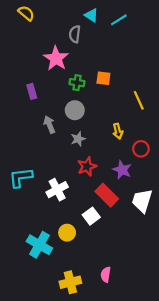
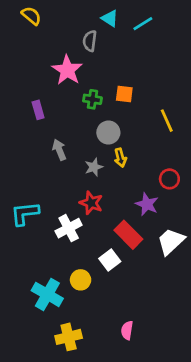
gray circle: (75, 110) -> (108, 133), moved
yellow arrow: (118, 131) -> (120, 158), moved
red star: (87, 166) -> (91, 203), moved, turned -30
white trapezoid: (142, 201) -> (171, 241), turned 30
yellow cross: (70, 282) -> (69, 337), moved

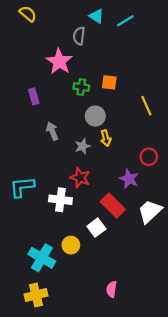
white cross: (69, 228) -> (60, 200), turned 35
yellow cross: (69, 337) -> (36, 295), moved

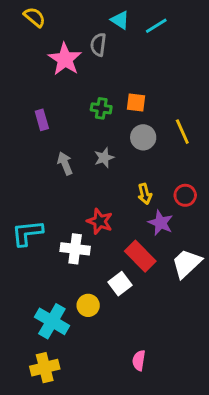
pink star: (59, 61) -> (65, 59), moved
gray circle: (95, 116) -> (143, 137), moved
yellow arrow: (106, 138) -> (145, 194), moved
gray star: (83, 146) -> (104, 158), moved

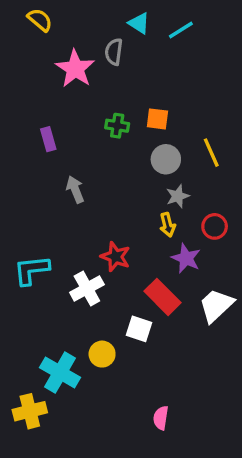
gray star: (104, 158) -> (178, 196), moved
white cross: (75, 249) -> (87, 289), turned -36
white square: (120, 284) -> (139, 329), turned -35
yellow cross: (45, 368) -> (30, 411), moved

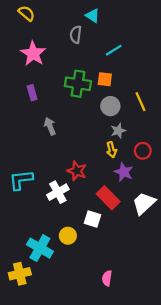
cyan line: (181, 30) -> (114, 50), moved
pink star: (75, 69) -> (33, 54), moved
green cross: (117, 126) -> (78, 84), size x1.6

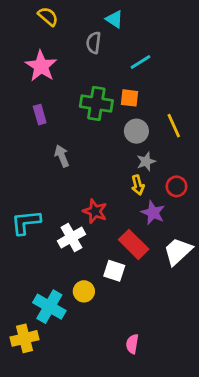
yellow semicircle: (27, 13) -> (48, 16), moved

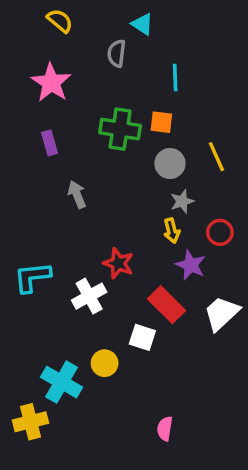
cyan line: (141, 62) -> (175, 77), turned -60

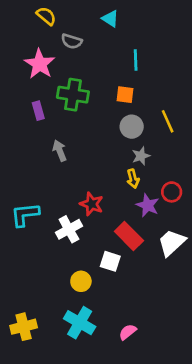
gray semicircle: (117, 53) -> (72, 41), moved, turned -80
green cross: (120, 129) -> (73, 95), moved
red circle: (220, 232) -> (172, 192), moved
cyan cross: (62, 382) -> (80, 323), moved
pink semicircle: (165, 429) -> (128, 332), turned 42

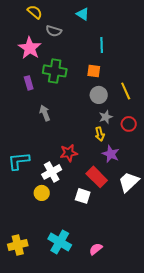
red circle: (172, 192) -> (129, 124), moved
red star: (92, 204) -> (69, 153), turned -30
yellow circle: (81, 281) -> (42, 193), moved

